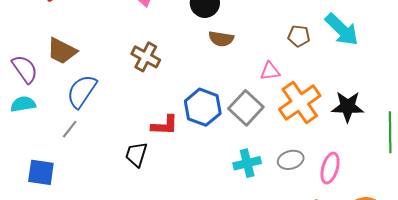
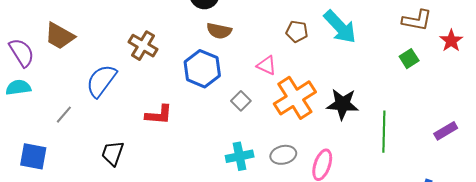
pink triangle: (270, 71) -> (266, 65), turned 30
blue semicircle: (82, 91) -> (101, 81), moved
blue hexagon: (203, 107) -> (202, 69), moved
gray square: (246, 108) -> (241, 101), size x0.6
black trapezoid: (136, 154) -> (113, 153), moved

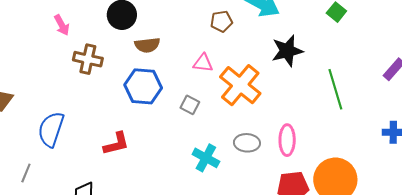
brown cross: (143, 46) -> (88, 59), moved
black star: (343, 104) -> (287, 51), moved
gray ellipse: (283, 155) -> (247, 143), turned 35
cyan cross: (240, 156) -> (206, 158), turned -32

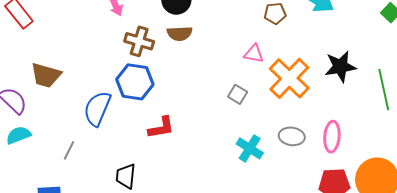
brown semicircle: (147, 45) -> (180, 34), moved
black star: (287, 51) -> (340, 67), moved
blue hexagon: (143, 86) -> (135, 82), moved

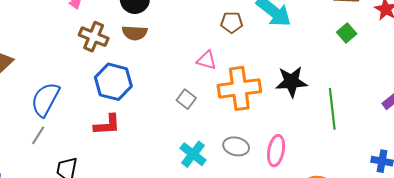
orange cross: (289, 78) -> (239, 88), turned 33
blue hexagon: (135, 82) -> (113, 82), moved
gray line: (69, 150) -> (38, 135), moved

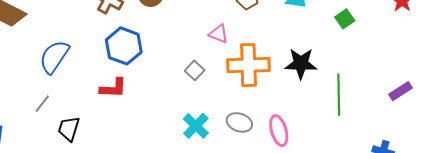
green square: (347, 33) -> (345, 19), moved
gray line: (38, 135) -> (42, 104), moved
pink ellipse: (276, 151) -> (279, 131), turned -32

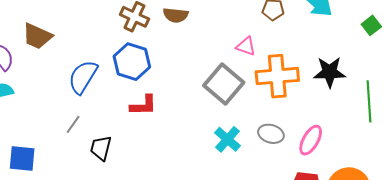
blue hexagon: (124, 46) -> (132, 62), moved
gray square: (195, 70) -> (224, 84), size x2.0
pink ellipse: (279, 131) -> (311, 140), turned 48

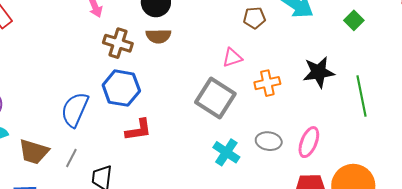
brown trapezoid: (37, 36) -> (34, 152), moved
pink triangle: (246, 46) -> (232, 58), turned -30
orange cross: (277, 76) -> (267, 83), size x0.6

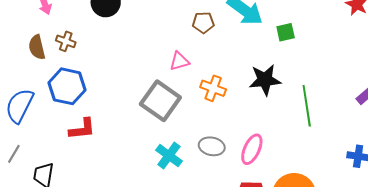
green square: (354, 20) -> (286, 32), moved, turned 30
brown semicircle: (158, 36) -> (37, 47), moved, turned 75
brown cross: (118, 43) -> (66, 41), size x0.7
orange cross: (267, 83) -> (213, 88), turned 30

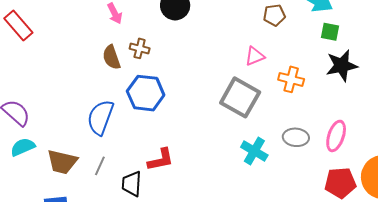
green square: (286, 32) -> (330, 32), moved, turned 30
red L-shape: (82, 129) -> (161, 160), moved

